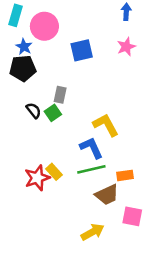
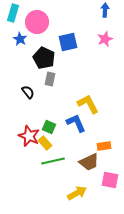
black pentagon: (23, 68) -> (44, 58), moved, turned 30
green square: (53, 113) -> (49, 127), moved, turned -32
green line: (91, 169) -> (53, 161), moved
red star: (37, 178) -> (29, 136), moved, turned -30

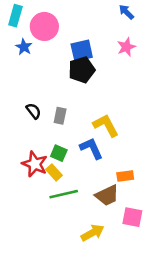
blue arrow: (105, 10) -> (126, 12), turned -48
black pentagon: (44, 58) -> (82, 70), moved, turned 30
gray rectangle: (50, 79) -> (60, 116), moved

